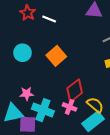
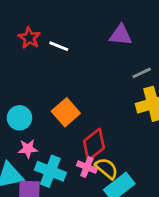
cyan circle: (22, 53) -> (19, 118), moved
orange square: (56, 56) -> (66, 112), moved
yellow semicircle: (95, 105) -> (107, 168), moved

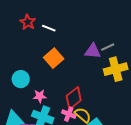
purple triangle: (121, 35) -> (93, 51), moved
orange square: (66, 112) -> (54, 58), moved
pink star: (28, 149) -> (40, 96), moved

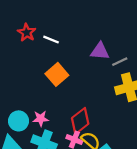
purple triangle: (93, 51) -> (100, 51), moved
cyan circle: (21, 79) -> (18, 121), moved

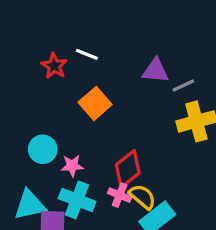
red star: (27, 33) -> (54, 66), moved
cyan circle: (18, 121) -> (43, 149), moved

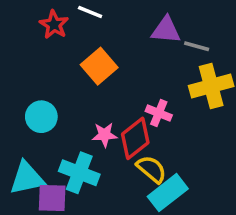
gray line: (183, 86) -> (197, 46), turned 40
pink star: (72, 166) -> (105, 135), moved
pink cross: (120, 195) -> (159, 113), moved

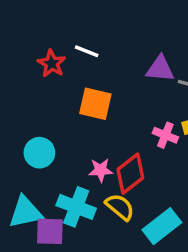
orange square: (99, 66) -> (95, 104), turned -36
pink cross: (159, 113) -> (165, 135), moved
yellow semicircle: (152, 169) -> (120, 207), moved

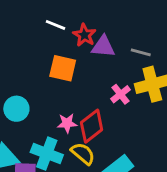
red star: (52, 63) -> (84, 35), moved
purple triangle: (160, 69) -> (103, 47), moved
pink cross: (165, 135) -> (121, 94), turned 30

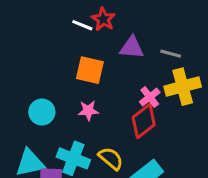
red star: (84, 35) -> (103, 19), moved
pink star: (67, 123) -> (88, 111), moved
red diamond: (92, 126) -> (144, 121), moved

